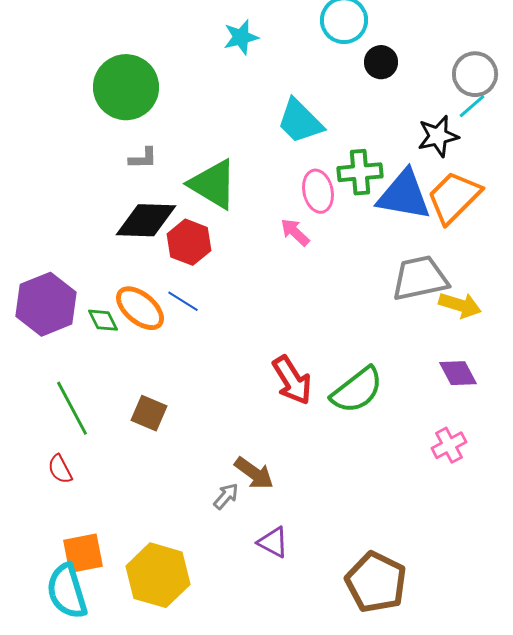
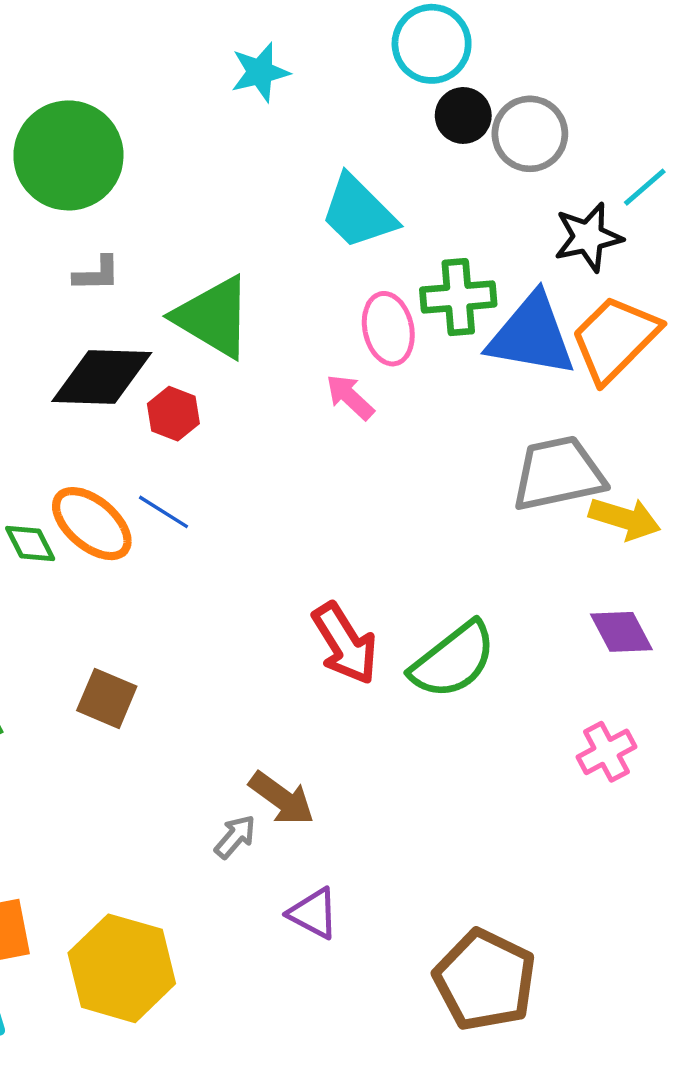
black circle: (381, 62) -> (463, 115), moved
gray circle: (475, 74) -> (530, 134), moved
red hexagon: (189, 242) -> (173, 414), size x0.7

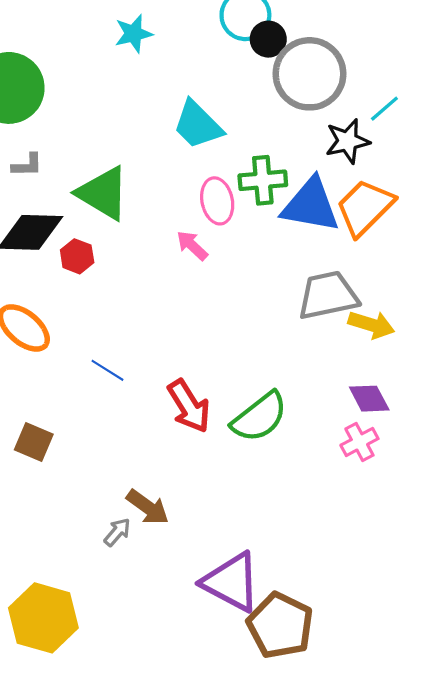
black circle: (463, 115) -> (268, 39), moved
gray circle: (530, 134) -> (309, 74), size x1.5
blue line: (163, 512) -> (107, 370), moved
pink cross: (606, 752) -> (359, 442), moved
purple triangle: (313, 913) -> (231, 582), moved, size x1.8

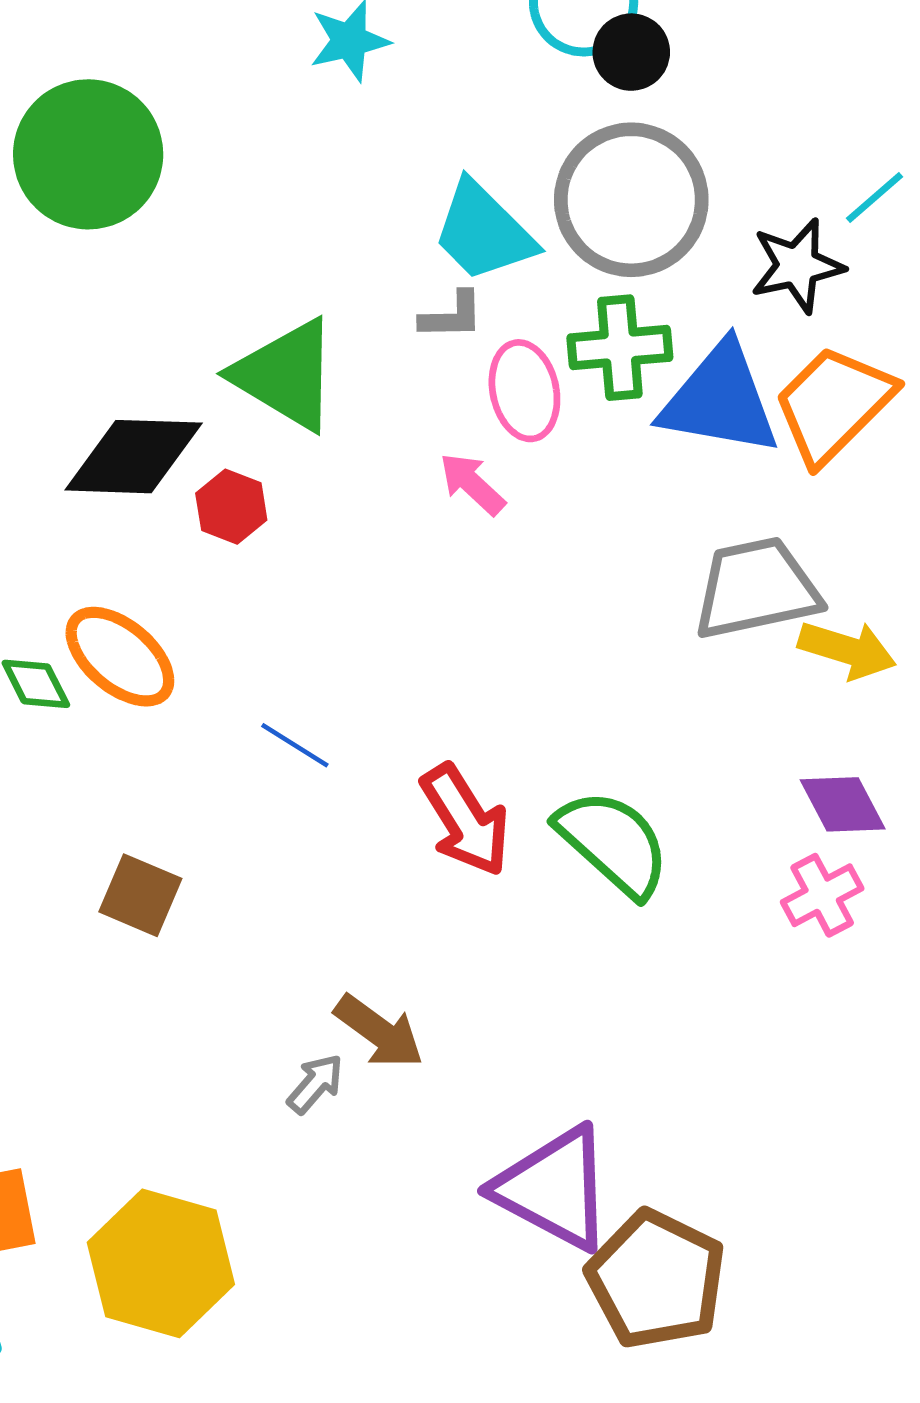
gray circle: (309, 74) -> (631, 200), moved
gray L-shape: (27, 165) -> (452, 316), moved
green semicircle: (260, 417) -> (613, 843), turned -100

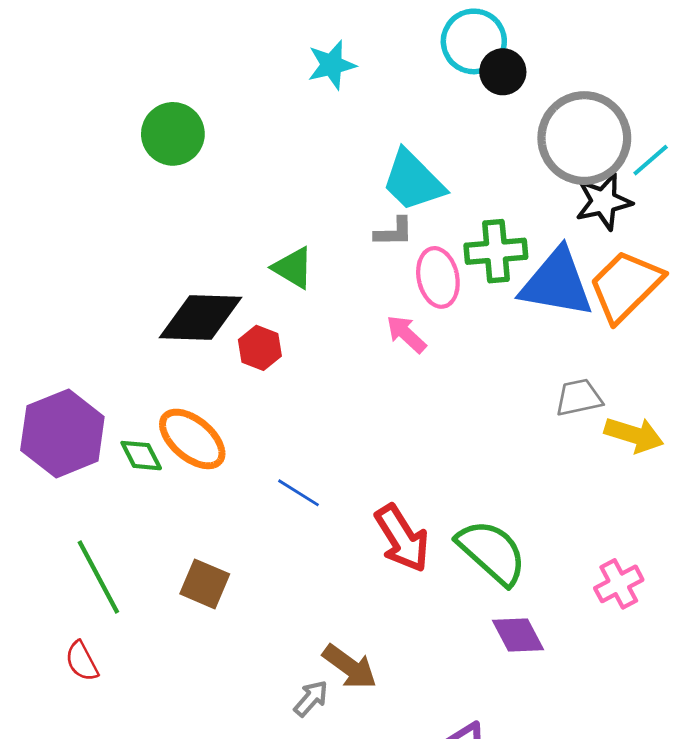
green circle: (88, 154) -> (173, 134), size x0.7
gray circle: (631, 200) -> (584, 138), moved
green triangle: (286, 375) -> (293, 268), size x0.6
gray trapezoid: (756, 588) -> (579, 398), size x0.6
purple diamond: (843, 804) -> (518, 635), moved

